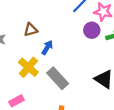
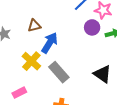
blue arrow: (47, 47) -> (50, 43), size x1.5

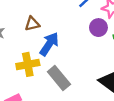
yellow cross: (31, 61) -> (28, 64), turned 36

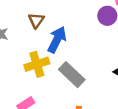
brown triangle: (32, 24) -> (36, 20), turned -35

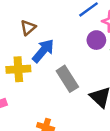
gray rectangle: (72, 75) -> (67, 79), moved

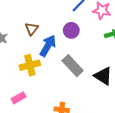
purple circle: (96, 40) -> (71, 30), moved

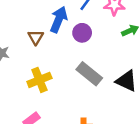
blue arrow: (48, 46) -> (59, 20), moved

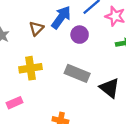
gray rectangle: (89, 74) -> (77, 73), turned -30

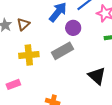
brown triangle: (36, 28) -> (23, 24), moved
gray rectangle: (77, 73) -> (63, 51), moved, turned -55

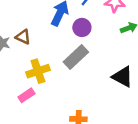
brown triangle: (23, 24) -> (23, 37), turned -40
pink rectangle: (13, 84) -> (26, 95), moved

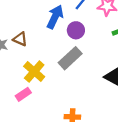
yellow cross: (38, 71) -> (34, 71), turned -30

